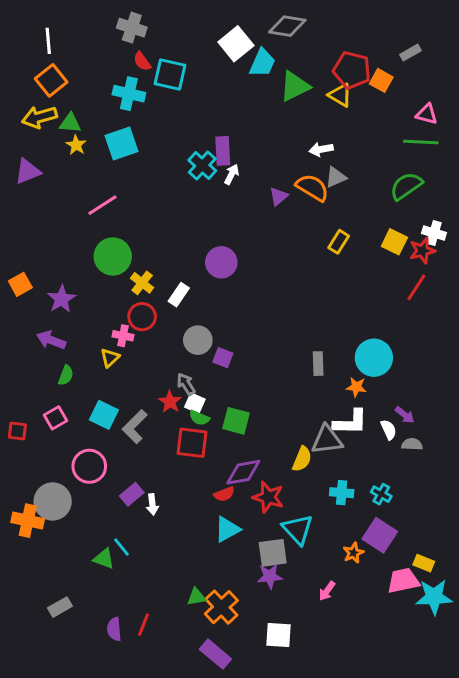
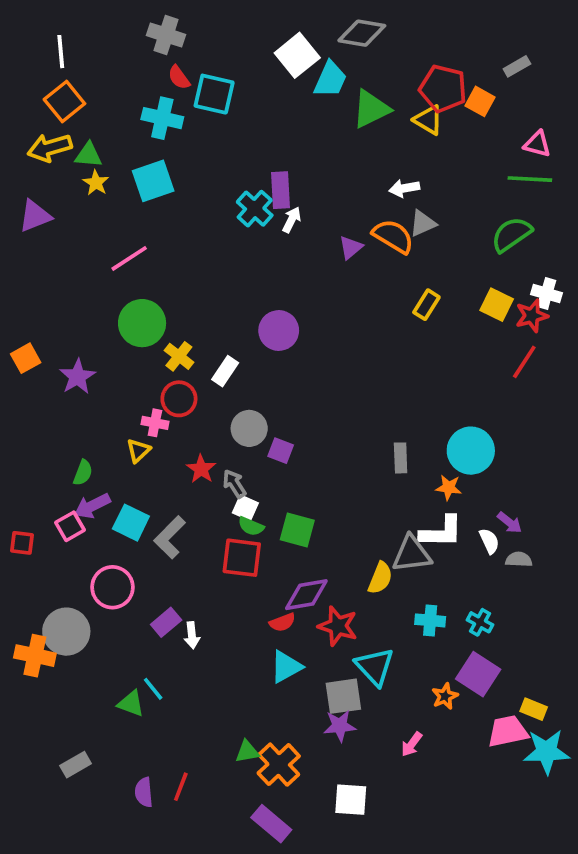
purple arrow: (51, 340) -> (92, 506), moved, turned -48
red star: (170, 402) -> (201, 469), moved

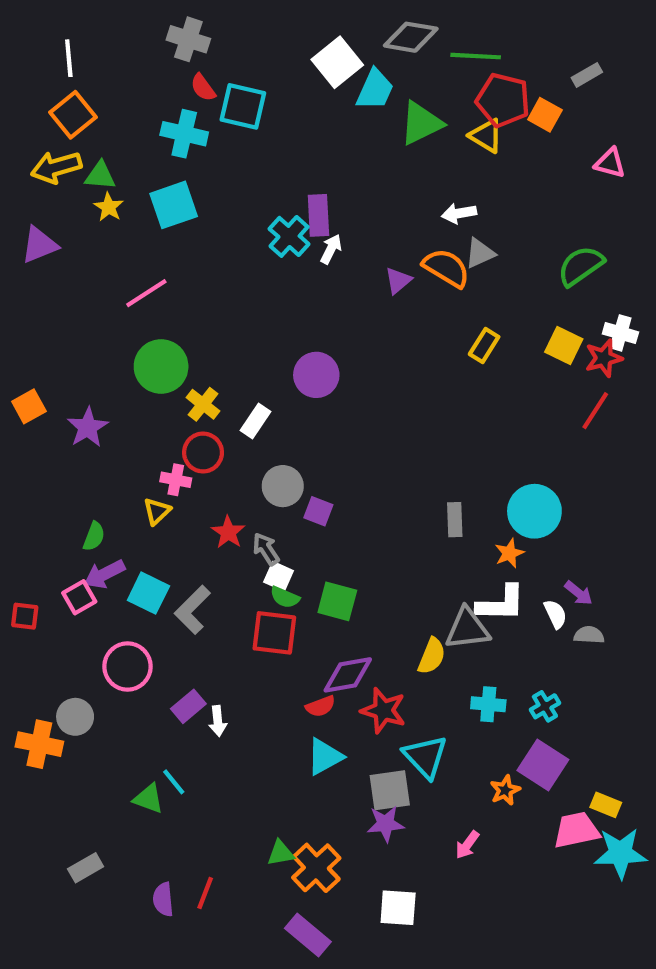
green line: (530, 179) -> (476, 56), moved
orange star: (449, 487) -> (509, 553), turned -30
cyan cross: (480, 622) -> (545, 706), turned 30
gray circle: (66, 632) -> (75, 717), size x0.7

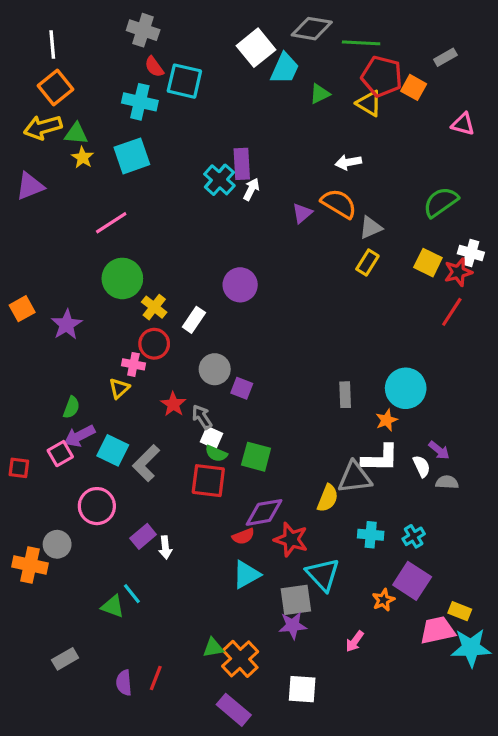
green triangle: (421, 123) -> (320, 94), size x0.6
gray triangle: (480, 253) -> (371, 228), moved

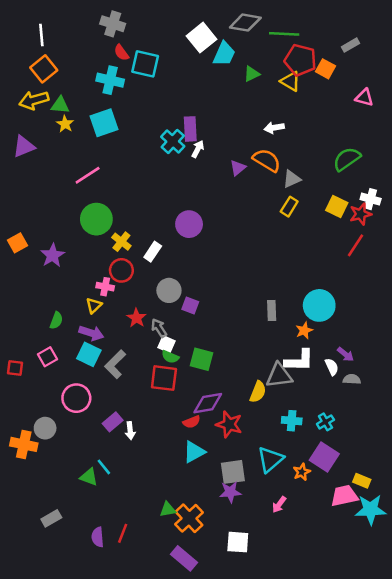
purple arrow: (79, 436) -> (91, 333), moved, turned -135
cyan triangle: (323, 575) -> (270, 459), moved, turned 32

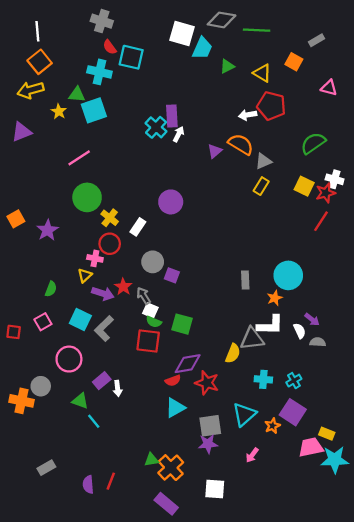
white square: (202, 38) -> (182, 34), turned -35
red pentagon: (300, 60) -> (271, 106), moved
green triangle: (60, 105) -> (77, 95), moved
purple arrow: (91, 333) -> (103, 293), moved
green triangle: (89, 477) -> (80, 401), moved

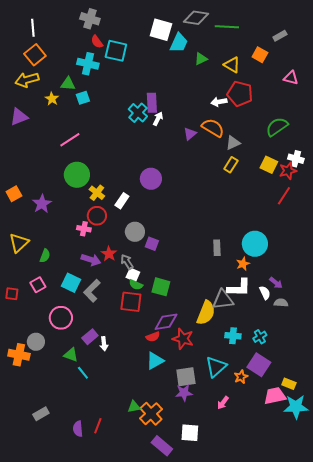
cyan square: (94, 110) -> (83, 98), size x0.6
yellow triangle: (85, 275) -> (19, 243), moved, size x1.5
yellow semicircle: (233, 353) -> (206, 313), size x1.4
purple rectangle: (166, 504) -> (162, 446), moved

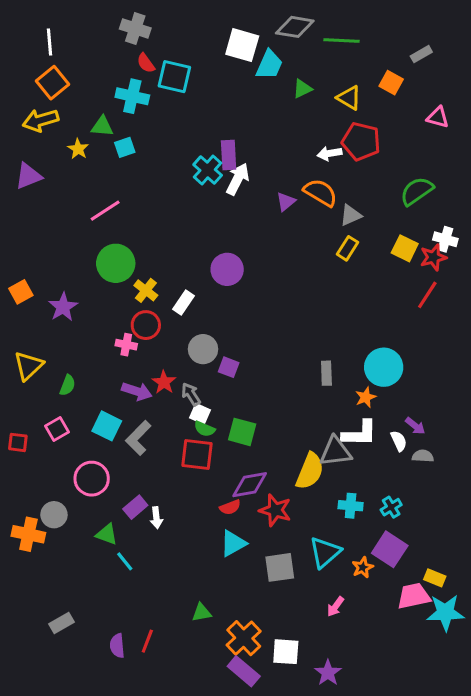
white arrow: (158, 119) -> (238, 179), size x1.5
purple star: (184, 393) -> (328, 673), moved, turned -30
orange cross: (151, 414) -> (244, 638), moved

